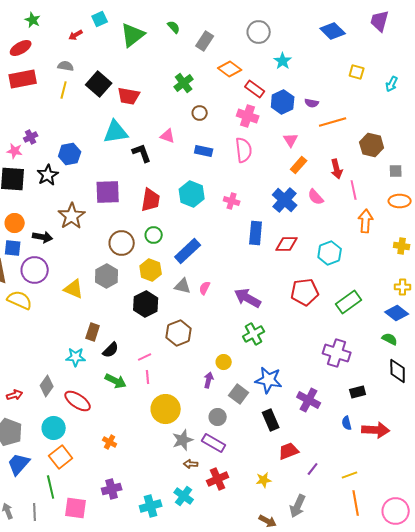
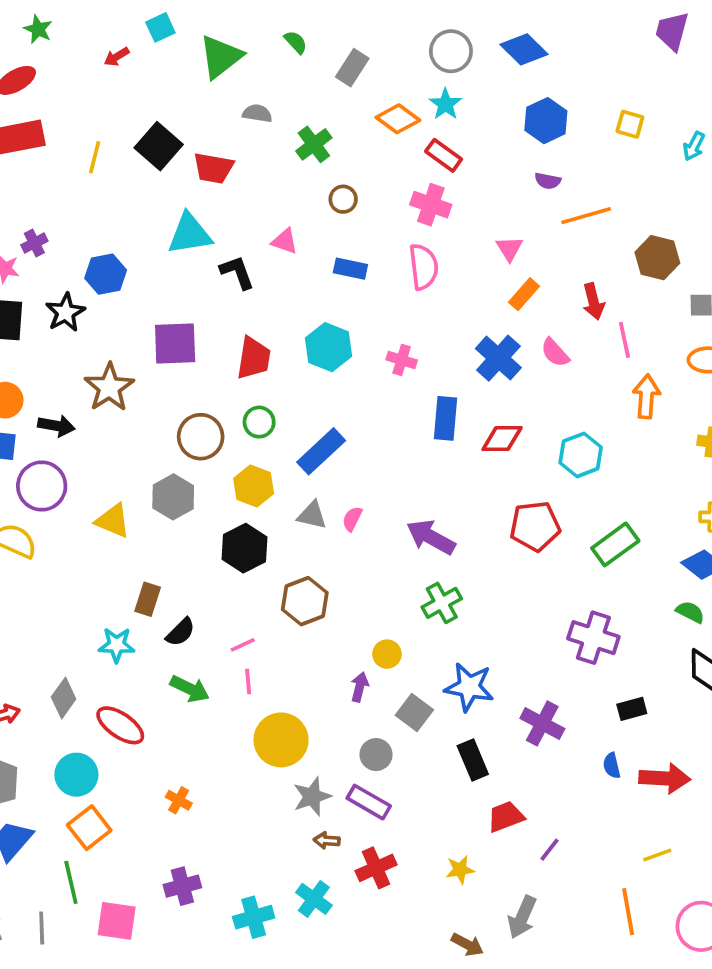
blue diamond: (333, 31) -> (524, 49), moved
cyan star: (283, 61) -> (445, 104), moved
gray semicircle: (66, 66) -> (257, 113), moved
blue hexagon: (283, 102) -> (546, 121), moved
yellow line: (350, 475) -> (657, 855), moved

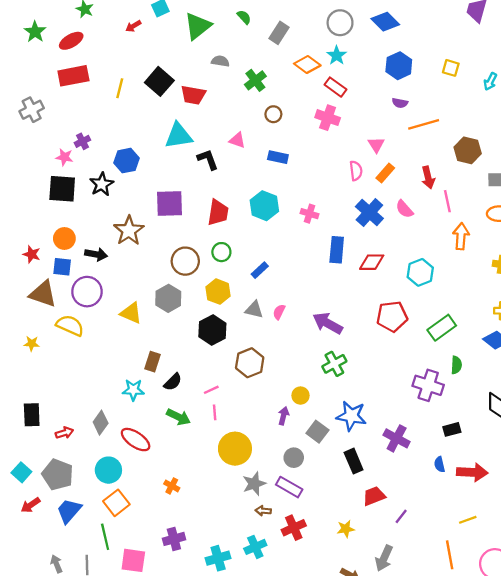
pink semicircle: (424, 267) -> (356, 171), moved, size x0.7
blue rectangle: (321, 451) -> (260, 270), size x0.6
green semicircle: (690, 612) -> (456, 365), moved, turned 66
cyan cross: (314, 899) -> (255, 547), turned 30

